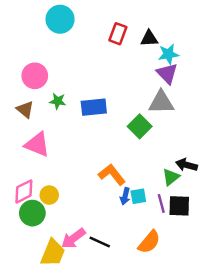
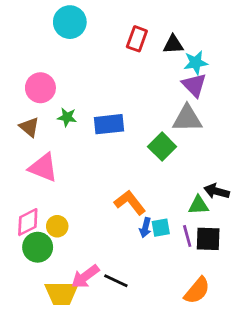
green triangle: (171, 177) -> (198, 205), turned 36
orange semicircle: (149, 242) -> (197, 291), moved
yellow trapezoid: (53, 253) -> (61, 293), turned 68

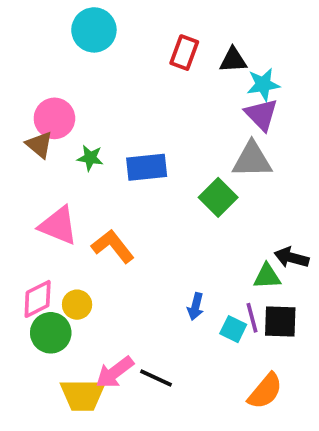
brown triangle: (29, 127) -> (39, 145), moved
orange L-shape: (130, 202) -> (113, 246), moved
cyan square: (161, 228) -> (233, 329), moved, turned 36

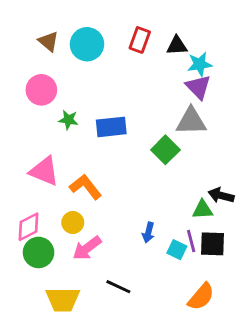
cyan circle: (94, 30) -> (87, 44), moved
brown triangle: (39, 145) -> (48, 41), moved
yellow circle: (77, 305) -> (73, 222), moved
pink arrow: (115, 372) -> (87, 248), moved

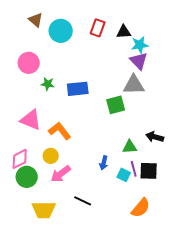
brown triangle: (48, 41) -> (36, 20), moved
green square: (165, 150) -> (116, 105), turned 30
green triangle: (203, 210) -> (130, 147), moved

